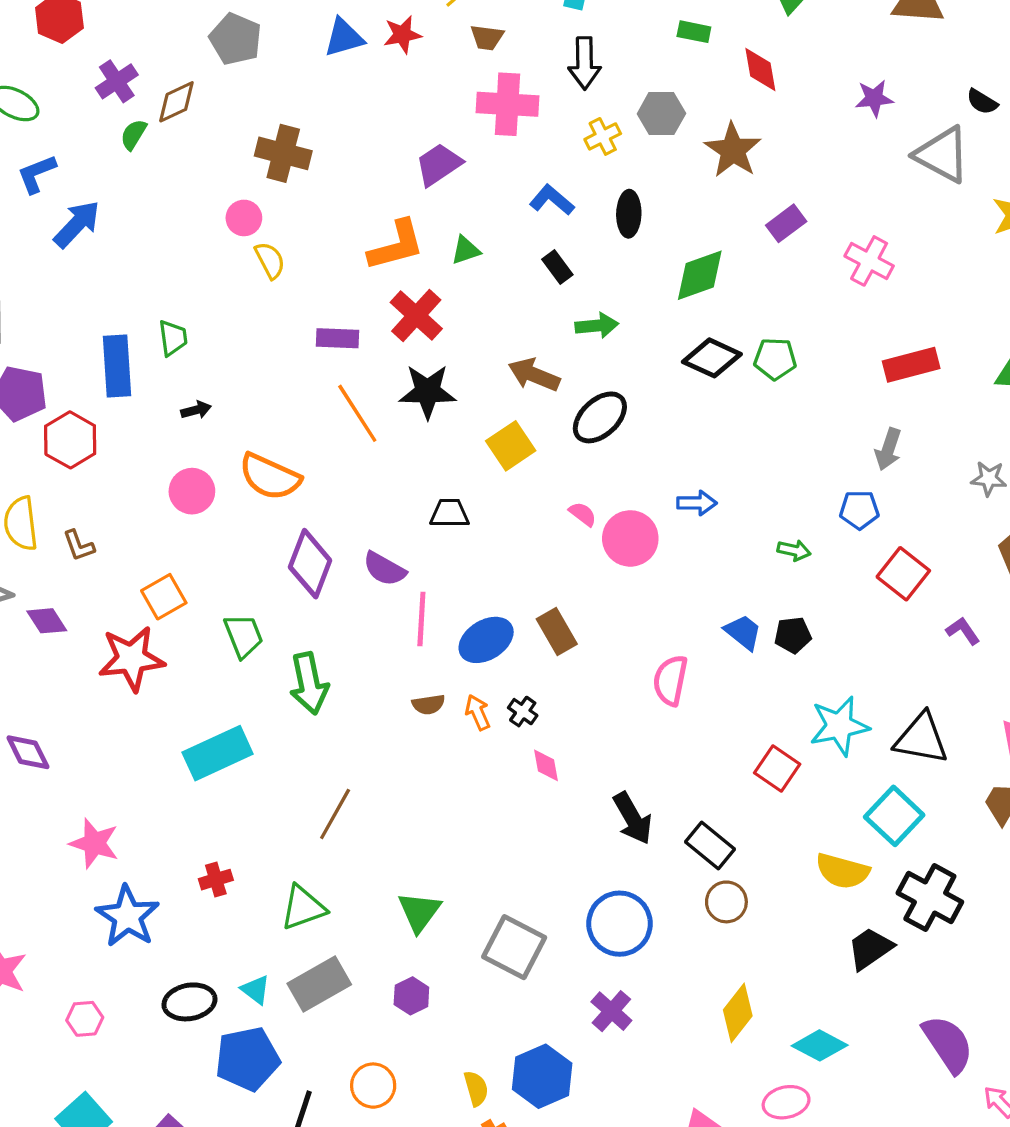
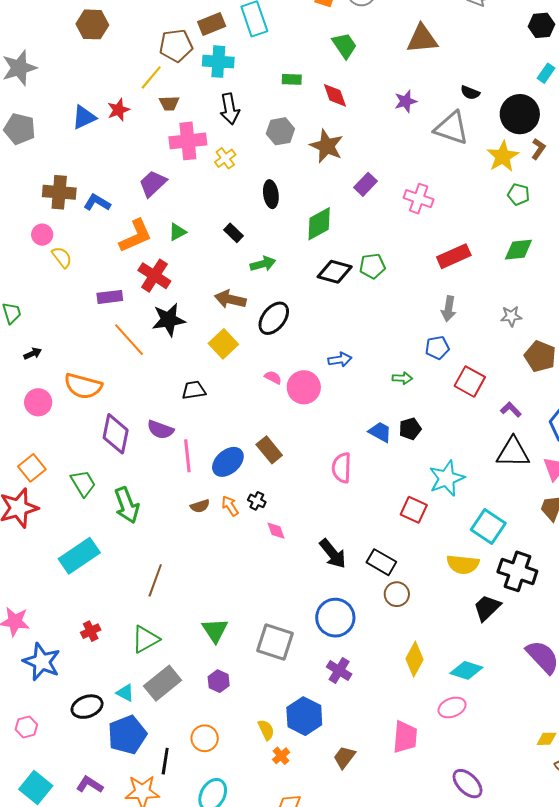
yellow cross: (603, 136) -> (225, 158), moved
blue L-shape: (552, 200) -> (97, 203), moved
black triangle: (921, 739) -> (513, 452), moved

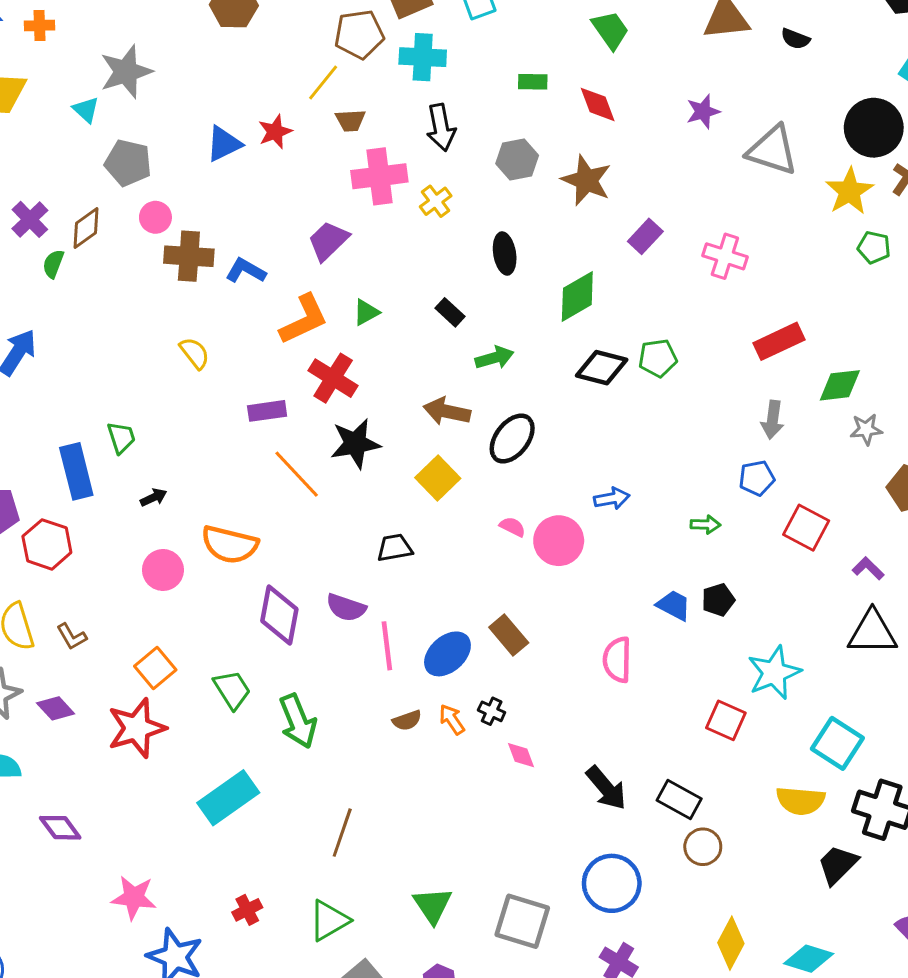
black semicircle: (470, 93) -> (795, 39), moved
pink circle: (42, 235) -> (155, 217), moved
green diamond: (518, 250) -> (840, 385), moved

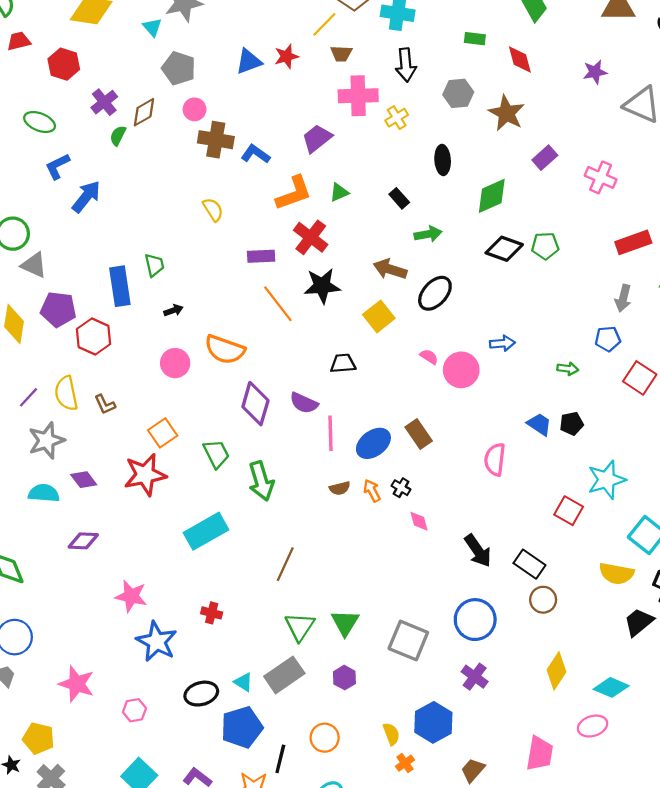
purple diamond: (56, 708) -> (84, 480), moved
purple diamond: (60, 828) -> (83, 541), turned -56
red cross: (247, 910) -> (212, 613), turned 36
green triangle: (329, 921) -> (300, 627), moved, turned -32

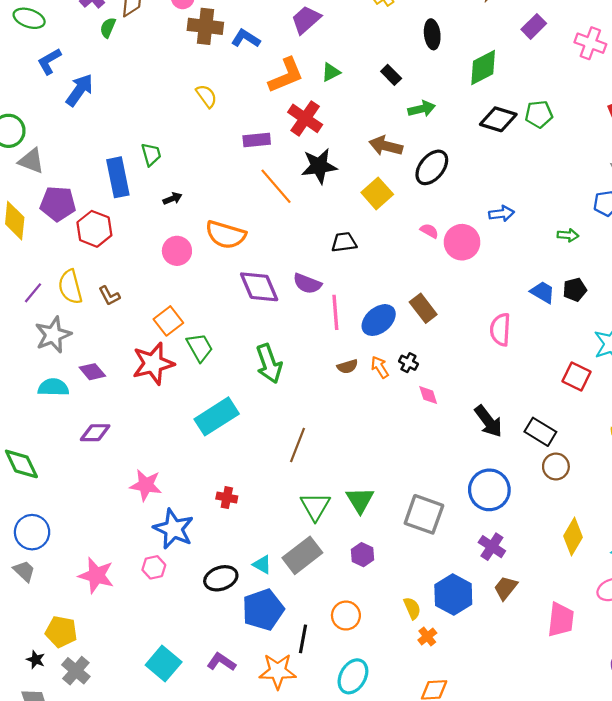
purple diamond: (255, 404) -> (259, 287), turned -36
green trapezoid: (216, 454) -> (200, 347), moved
pink hexagon: (134, 710) -> (154, 567), moved
brown trapezoid: (473, 770) -> (506, 588), moved

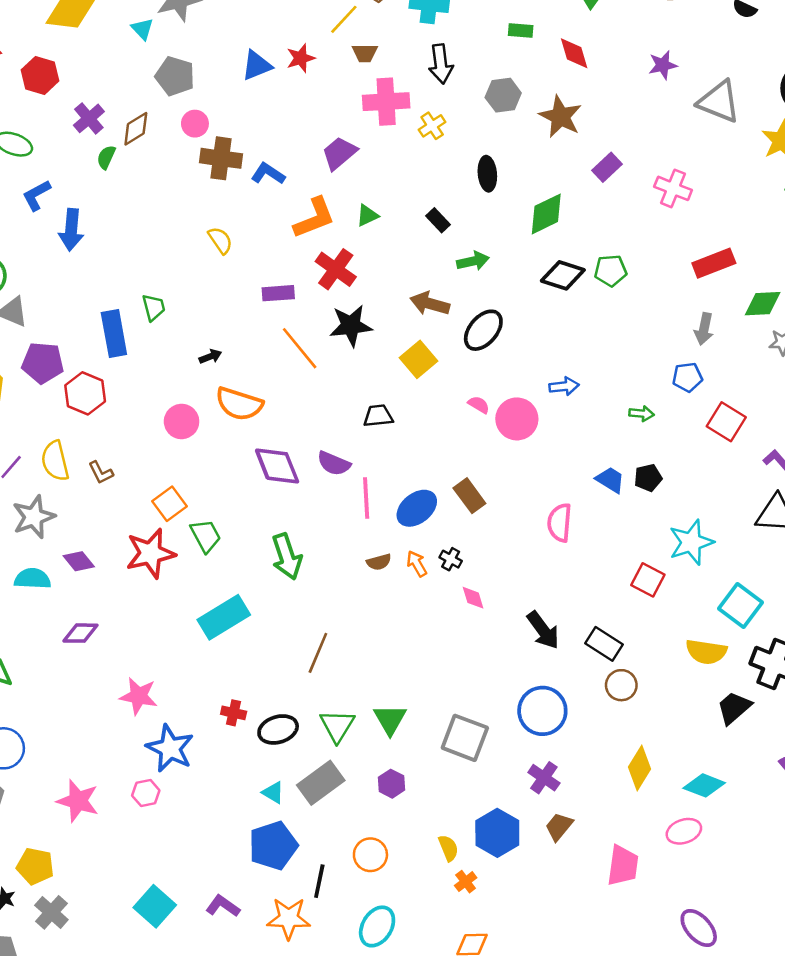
blue arrow: (80, 90) -> (71, 230), turned 148
black arrow: (172, 198) -> (210, 357), moved
black ellipse: (221, 578) -> (278, 729), moved

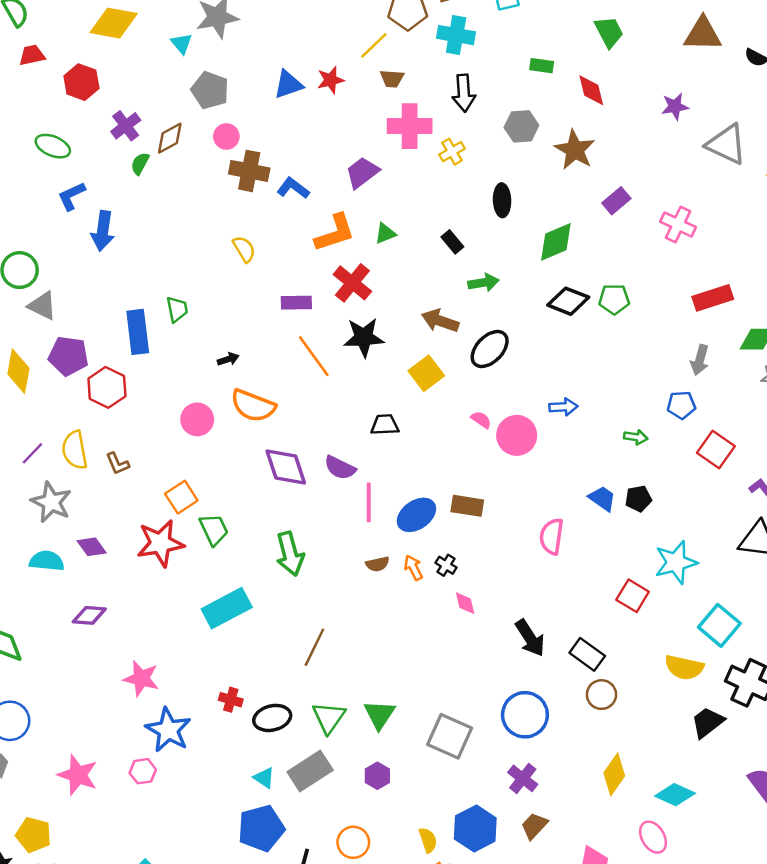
brown rectangle: (469, 496) -> (467, 506), turned -48
gray star: (34, 517) -> (51, 502), turned -30
pink ellipse: (684, 831) -> (653, 837), turned 76

